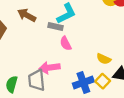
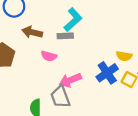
pink semicircle: (66, 43) -> (49, 56), moved, turned -32
blue cross: (83, 83) -> (107, 73), moved

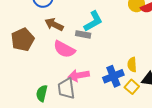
pink semicircle: (49, 56) -> (64, 49), size x1.5
yellow semicircle: (124, 56) -> (132, 65), turned 64

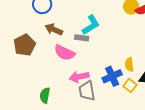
gray trapezoid: (66, 88) -> (87, 91), moved

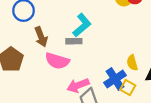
brown arrow: (54, 29) -> (41, 37), turned -126
yellow square: (130, 86) -> (128, 87), moved

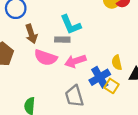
cyan L-shape: (82, 25) -> (71, 25), turned 105
pink arrow: (78, 85) -> (75, 61), moved

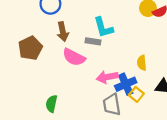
pink arrow: (75, 61) -> (107, 77), moved
yellow semicircle: (117, 63) -> (142, 63), moved
gray trapezoid: (74, 96) -> (112, 105), moved

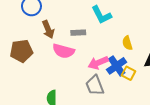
cyan L-shape: (103, 27) -> (101, 15), moved
brown pentagon: (30, 48) -> (21, 51), turned 30
gray trapezoid: (112, 105) -> (95, 85), moved

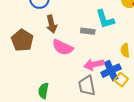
gray rectangle: (78, 33) -> (88, 31), moved
brown pentagon: (21, 51) -> (22, 40), turned 30

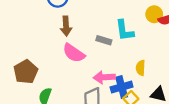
brown pentagon: (22, 40) -> (26, 72), moved

